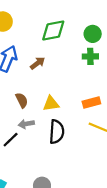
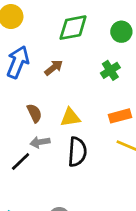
green cross: (90, 56) -> (110, 70), moved, turned -32

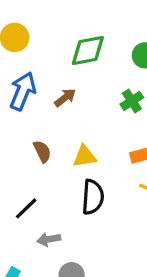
gray arrow: (40, 142) -> (49, 239), moved

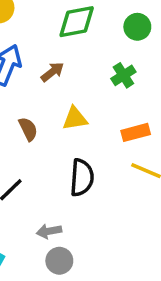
yellow triangle: (85, 156) -> (75, 119), moved
gray arrow: (49, 239) -> (49, 231), moved

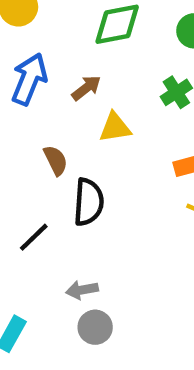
yellow triangle: (75, 119) -> (115, 127), moved
black semicircle: (82, 178) -> (89, 202), moved

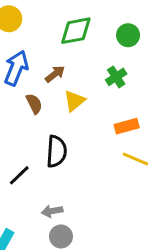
yellow triangle: (115, 127) -> (74, 101), turned -30
brown semicircle: (56, 160) -> (34, 104), moved

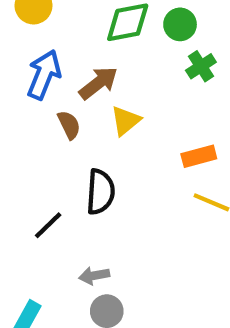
green circle: (128, 35) -> (180, 24), moved
brown arrow: (55, 74) -> (98, 83), size x1.4
green cross: (116, 77) -> (201, 66), moved

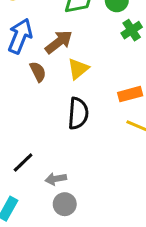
black semicircle: (100, 192) -> (78, 113), moved
black line: (48, 225) -> (23, 162), moved

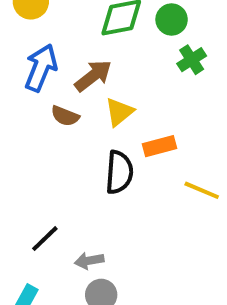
brown semicircle: (38, 72) -> (65, 116), turned 138
orange rectangle: (130, 94) -> (159, 146), moved

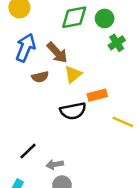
brown arrow: (93, 76) -> (57, 53), turned 85
brown semicircle: (65, 116) -> (40, 77), turned -35
black semicircle: (119, 172) -> (73, 111), turned 75

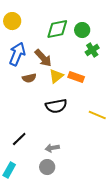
orange rectangle: (97, 95) -> (76, 77), moved, turned 35
gray arrow: (55, 164) -> (52, 148), moved

